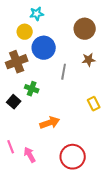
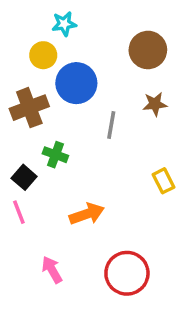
pink line: (11, 147) -> (19, 212), moved

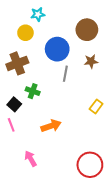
blue circle: (76, 83) -> (57, 49), moved
yellow rectangle: (164, 181) -> (96, 106), turned 64
red circle: (127, 273) -> (90, 165), moved

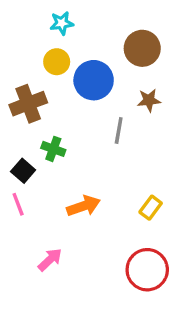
yellow circle: (25, 33) -> (57, 62), moved
gray line: (65, 74) -> (119, 130), moved
yellow rectangle: (96, 106) -> (151, 208), moved
pink arrow: (31, 159) -> (50, 260), turned 77

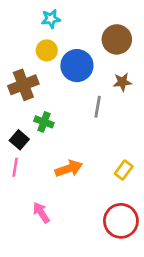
pink line: (18, 204) -> (15, 167), turned 30
pink arrow: (50, 260) -> (41, 213), turned -80

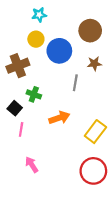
pink line: (15, 167) -> (21, 129), moved
orange arrow: (69, 169) -> (59, 118), moved
yellow rectangle: (124, 170) -> (95, 132), size x1.5

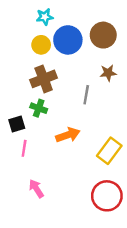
blue circle: (59, 51) -> (68, 40), moved
brown cross: (18, 66) -> (44, 79), moved
black square: (15, 108) -> (17, 124), turned 32

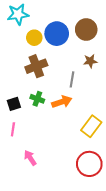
cyan star: (45, 17) -> (18, 14), moved, size x1.5
green cross: (39, 108) -> (37, 99), moved
orange arrow: (68, 135) -> (62, 102), moved
pink line: (24, 148) -> (13, 129), moved

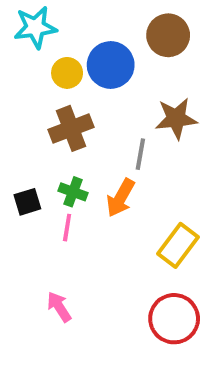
brown circle: (86, 30) -> (168, 35), moved
brown star: (90, 61) -> (176, 119), size x1.5
orange arrow: (62, 102) -> (121, 198), turned 138
pink line: (13, 129) -> (67, 228), moved

